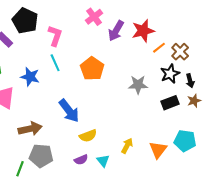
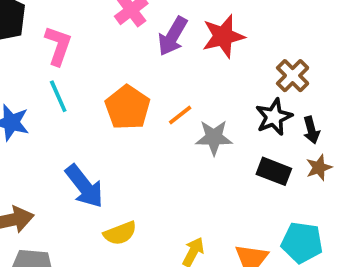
orange line: (159, 48) -> (180, 115), moved
black rectangle: (170, 103) -> (274, 171), turned 42

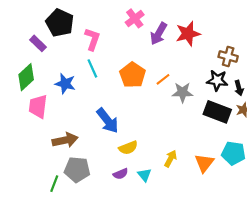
brown cross: (293, 76) -> (228, 56), turned -30
black star: (274, 117) -> (217, 80), turned 30
black rectangle: (274, 171) -> (217, 112), size x1.4

